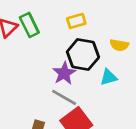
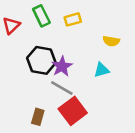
green rectangle: (29, 25) -> (41, 16), moved
black hexagon: (83, 54) -> (41, 60), moved

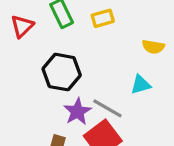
purple star: (62, 66) -> (77, 112), moved
gray line: (62, 88) -> (107, 108), moved

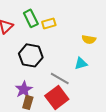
yellow rectangle: (103, 18) -> (49, 23), moved
purple star: (77, 112) -> (24, 89), moved

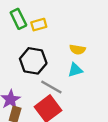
yellow semicircle: (89, 39) -> (77, 50), moved
black hexagon: (31, 55) -> (33, 61), moved

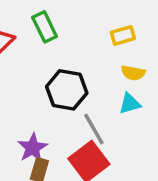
yellow rectangle: (39, 25) -> (123, 35), moved
gray line: (51, 87) -> (94, 129), turned 30

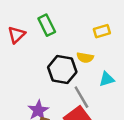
yellow semicircle: (133, 73) -> (85, 58), moved

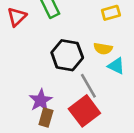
yellow semicircle: (85, 58) -> (103, 49), moved
cyan triangle: (107, 79) -> (116, 66), turned 42

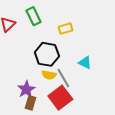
yellow rectangle: (111, 13) -> (66, 29), moved
yellow semicircle: (103, 49) -> (49, 75), moved

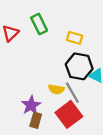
yellow rectangle: (66, 29) -> (75, 38), turned 32
black hexagon: (47, 54) -> (79, 66), moved

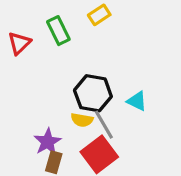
yellow rectangle: (75, 38) -> (99, 15), moved, turned -49
black hexagon: (79, 66) -> (93, 93), moved

